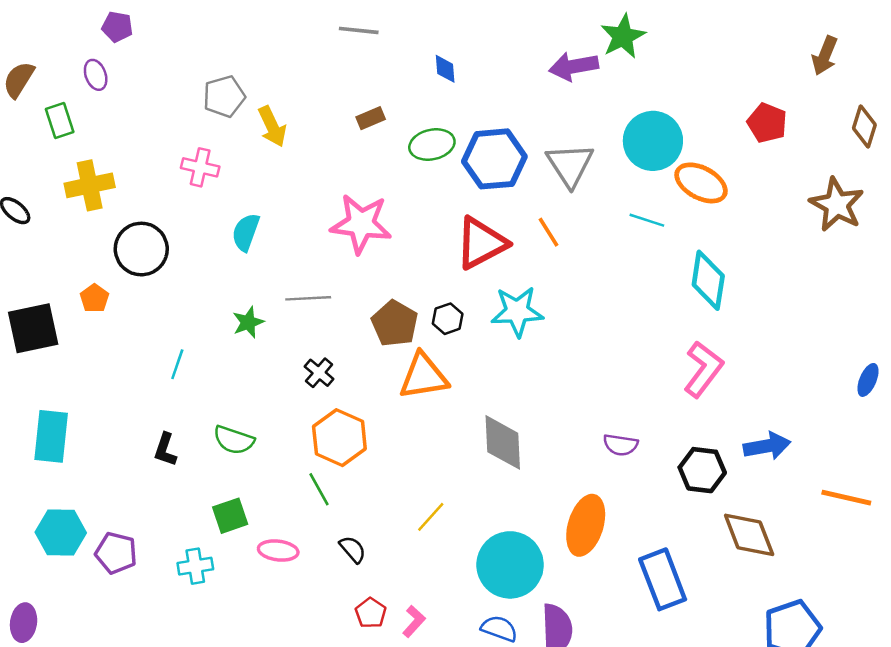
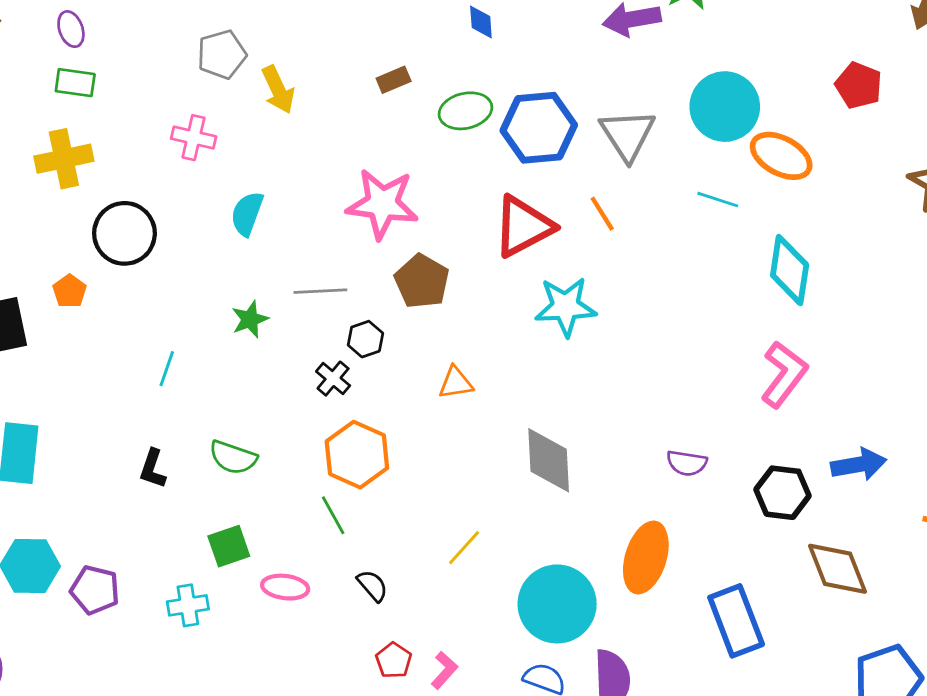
green rectangle: (60, 120) -> (75, 83), moved, turned -64
black hexagon: (448, 319) -> (365, 339), moved
brown pentagon: (395, 323) -> (422, 281), moved
orange triangle: (424, 376) -> (456, 383), size x0.6

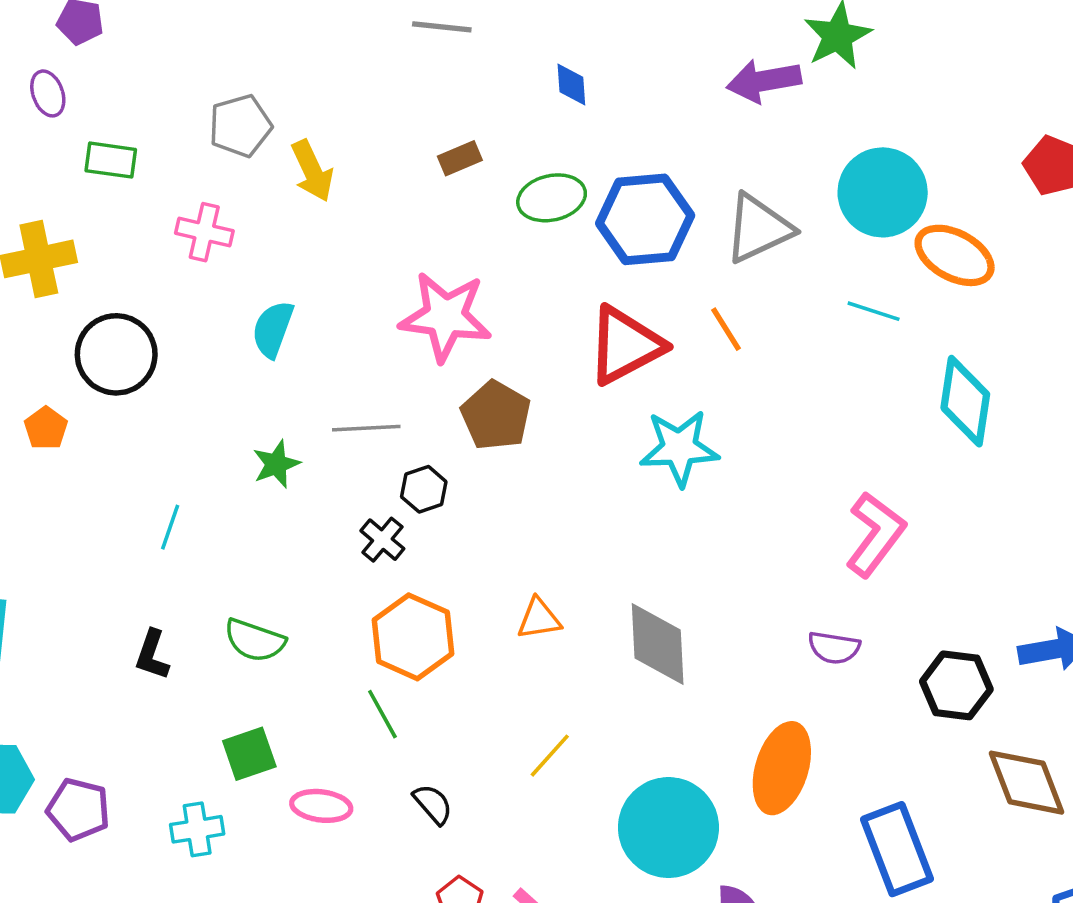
green rectangle: (75, 83) -> (111, 160), moved
gray triangle: (628, 135) -> (758, 228), turned 38
pink L-shape: (784, 374) -> (875, 534), moved
orange triangle: (456, 383) -> (539, 619), moved

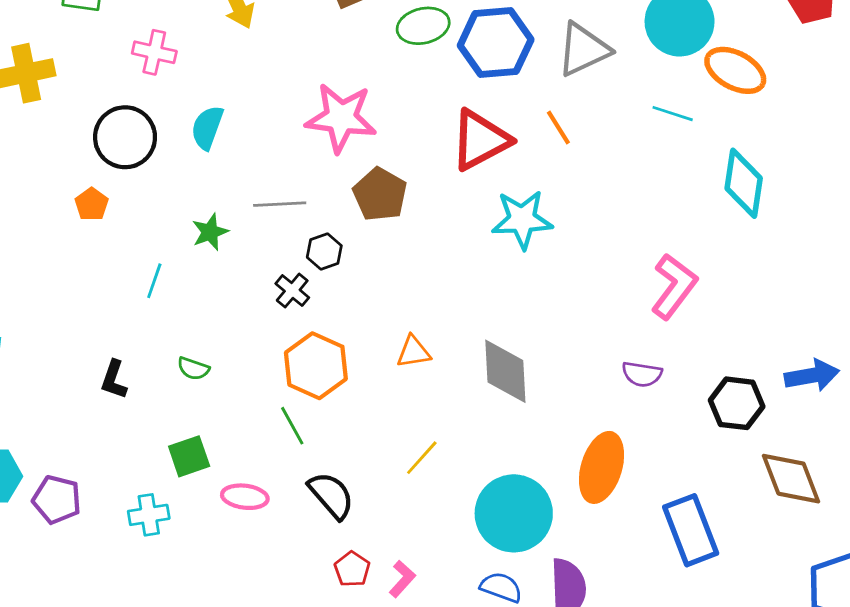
black circle: (116, 354) -> (125, 137), moved
orange pentagon: (46, 428) -> (92, 204), moved
cyan line: (170, 527) -> (154, 281), moved
green semicircle: (255, 640) -> (193, 369), size x0.7
black semicircle: (433, 804) -> (331, 495), size x1.5

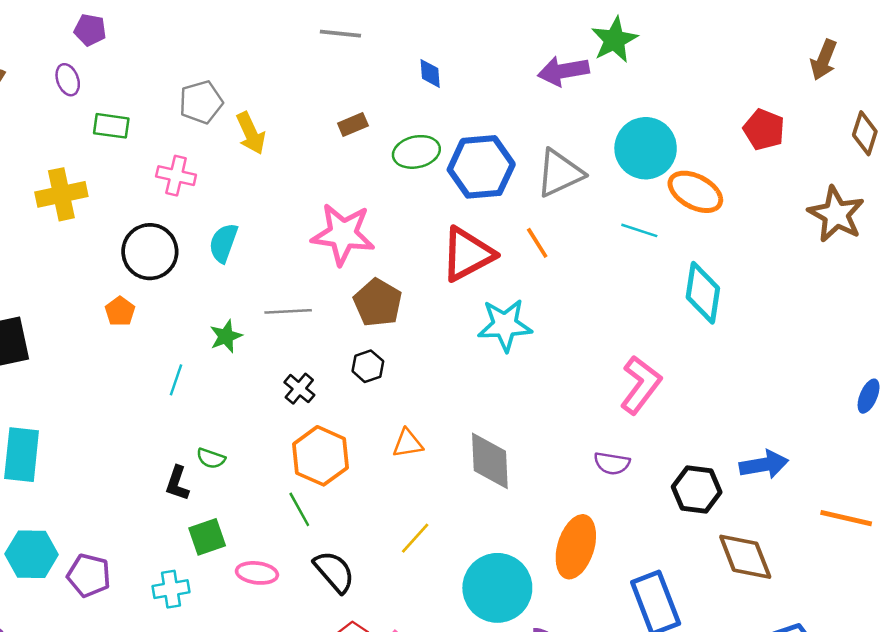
black hexagon: (324, 252) -> (368, 366), moved
black L-shape: (114, 380) -> (177, 483), moved

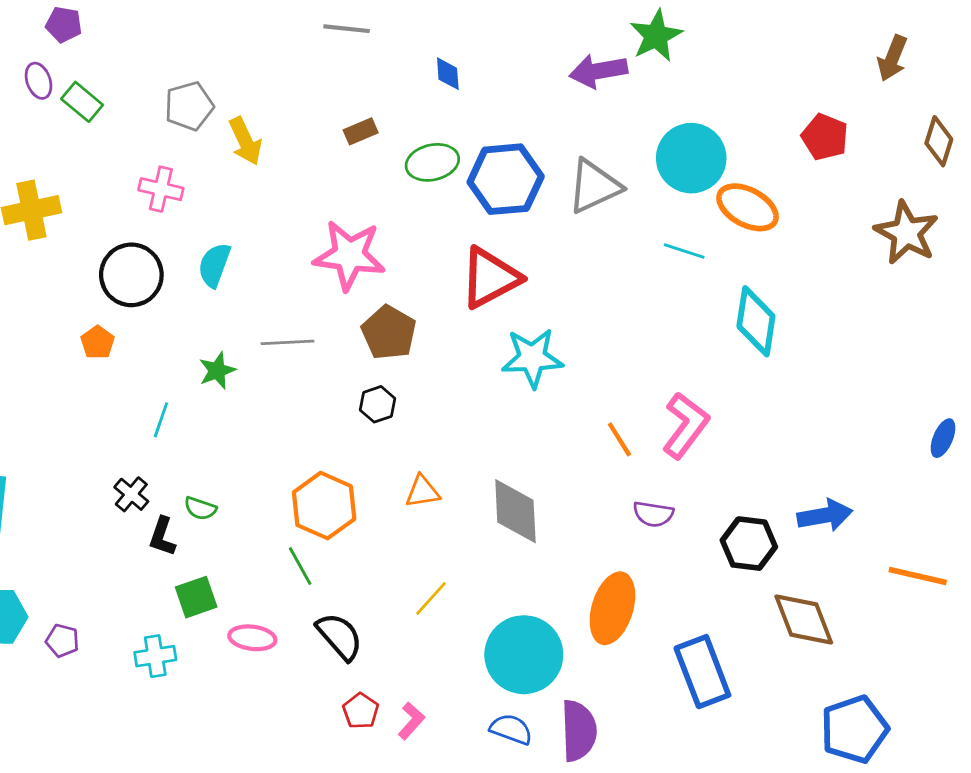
green rectangle: (111, 126) -> (82, 102), moved, turned 32
orange line: (537, 243) -> (619, 439), moved
black cross: (299, 389) -> (131, 494), moved
purple pentagon: (89, 575) -> (62, 641), size x0.7

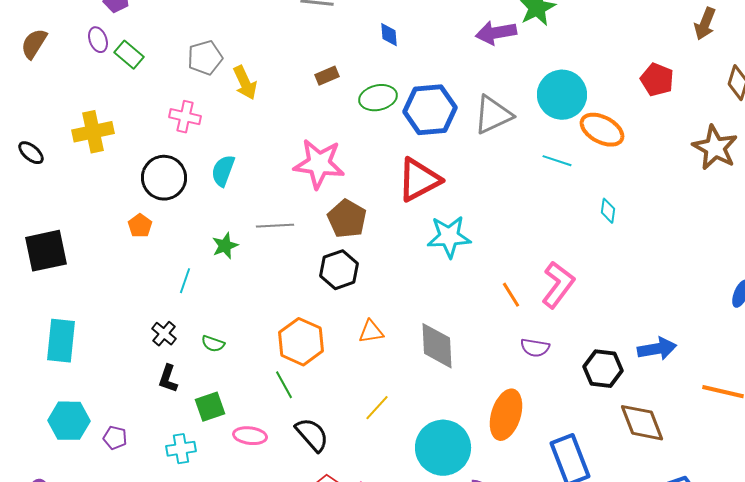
cyan diamond: (756, 321) -> (608, 211), size x0.5
black hexagon: (378, 404) -> (339, 270), size x1.5
black L-shape: (162, 537) -> (168, 379), moved

